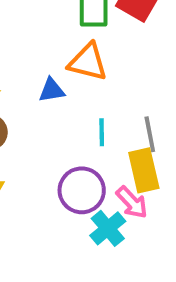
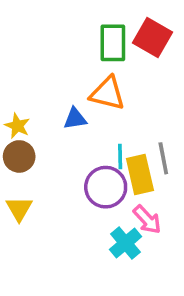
yellow rectangle: (144, 170) -> (140, 175), moved
purple circle: (82, 190) -> (106, 187), moved

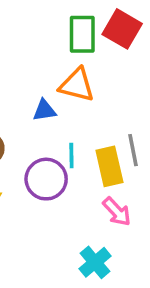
cyan line: (120, 156) -> (71, 156), moved
purple circle: (106, 187) -> (46, 179), moved
cyan cross: (125, 243) -> (95, 262), moved

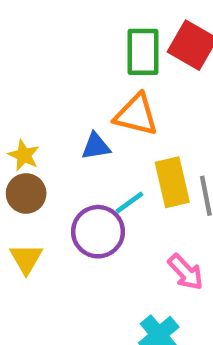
cyan line: (71, 156) -> (129, 202), turned 55
yellow rectangle: (109, 166) -> (172, 182), moved

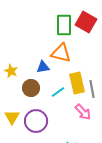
brown circle: (26, 193) -> (31, 88), moved
purple circle: (98, 232) -> (36, 121), moved
pink arrow: (186, 272) -> (83, 112), moved

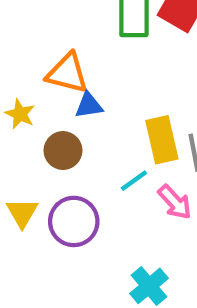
orange triangle: (61, 53) -> (67, 73), moved
cyan line: (58, 92) -> (134, 181), moved

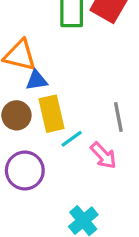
yellow rectangle: (162, 140) -> (52, 114), moved

